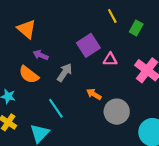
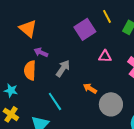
purple square: (88, 45) -> (85, 29), moved
orange semicircle: (29, 75) -> (30, 70), turned 54

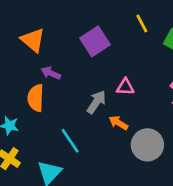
purple square: (85, 29) -> (95, 41), moved
pink triangle: (105, 56) -> (125, 87), moved
gray arrow: (63, 68) -> (96, 102), moved

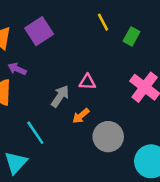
purple square: (95, 41) -> (39, 31), moved
orange arrow: (118, 123) -> (81, 116), turned -72

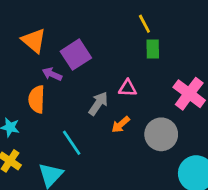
purple square: (39, 31) -> (76, 55), moved
green rectangle: (132, 36) -> (153, 49), moved, turned -30
gray circle: (108, 137) -> (161, 134), moved

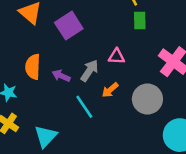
purple arrow: (52, 74) -> (61, 76), moved
cyan line: (72, 143) -> (84, 107), moved

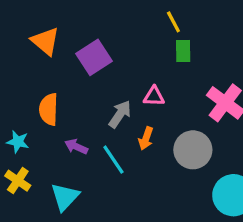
purple arrow: (61, 76) -> (76, 147), moved
orange arrow: (110, 90) -> (146, 138), turned -30

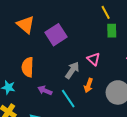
pink triangle: (154, 96) -> (94, 59), turned 40

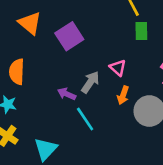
orange semicircle: (28, 67) -> (17, 72), moved
orange arrow: (88, 85) -> (123, 95), moved
purple arrow: (45, 90) -> (67, 94), moved

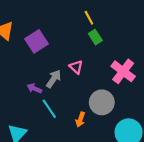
green rectangle: (141, 31) -> (95, 37), turned -32
orange arrow: (123, 95) -> (80, 119), moved

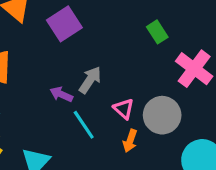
green rectangle: (95, 37) -> (157, 32), moved
pink triangle: (76, 67) -> (124, 109), moved

